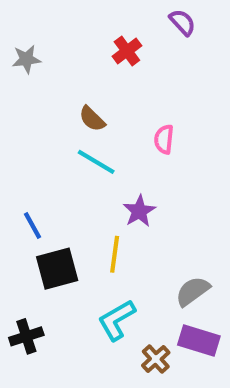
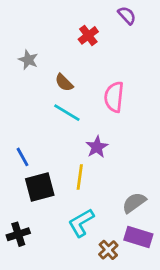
gray star: (26, 59) -> (28, 60), moved, turned 30
pink semicircle: (164, 139) -> (114, 97), size x1.5

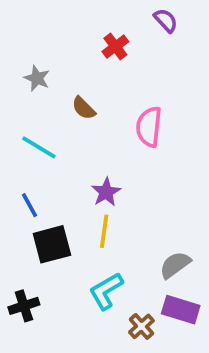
cyan line: (67, 113) -> (39, 147), moved
purple star: (97, 147) -> (106, 192), moved

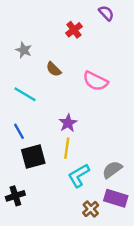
pink semicircle: (149, 127) -> (95, 81), turned -70
cyan L-shape: (106, 291) -> (79, 176), moved

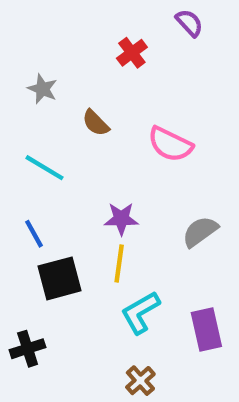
purple star: (68, 123) -> (121, 219), turned 30
gray semicircle: (112, 170) -> (200, 232), moved
purple rectangle: (116, 198) -> (206, 329), moved, turned 60
brown cross: (91, 209) -> (140, 381), moved

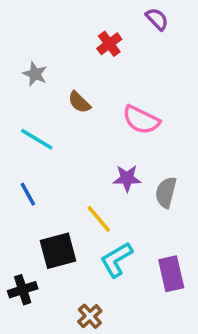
purple star: (121, 219) -> (127, 178), moved
gray semicircle: (200, 232) -> (166, 192), turned -40
yellow line: (119, 263) -> (99, 219), turned -48
black square: (59, 278) -> (58, 251), moved
brown cross: (140, 381) -> (90, 316), moved

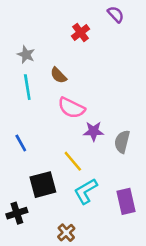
pink semicircle: (141, 120) -> (71, 108), moved
cyan line: (37, 139) -> (27, 87), moved, turned 50

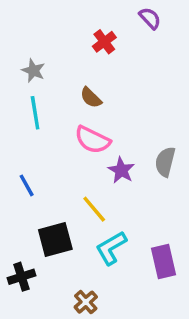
brown semicircle: (58, 75) -> (91, 98), moved
purple star: (94, 131) -> (121, 170), turned 30
gray semicircle: (122, 142) -> (165, 162), moved

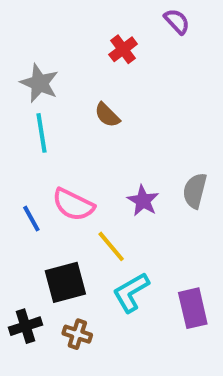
gray star: (33, 71) -> (39, 83), size x1.4
pink semicircle: (93, 140) -> (73, 205), moved
brown cross: (86, 302) -> (77, 334), moved, turned -30

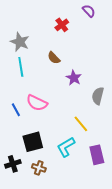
purple star: (143, 201) -> (74, 78), moved
yellow line: (111, 246) -> (81, 124), moved

